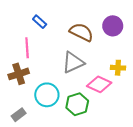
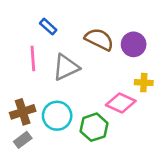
purple circle: (113, 26) -> (134, 44), moved
gray triangle: (73, 62) -> (66, 67), moved
brown cross: (19, 74) -> (23, 112), moved

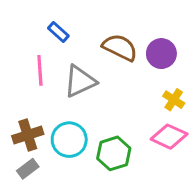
yellow cross: (144, 83) -> (174, 100), turned 30
pink diamond: (121, 103) -> (169, 137), moved

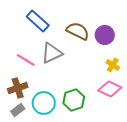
blue rectangle: (58, 32) -> (38, 21), size x1.6
pink line: (40, 70) -> (26, 60), moved, turned -54
cyan circle: (69, 140) -> (44, 103), moved

